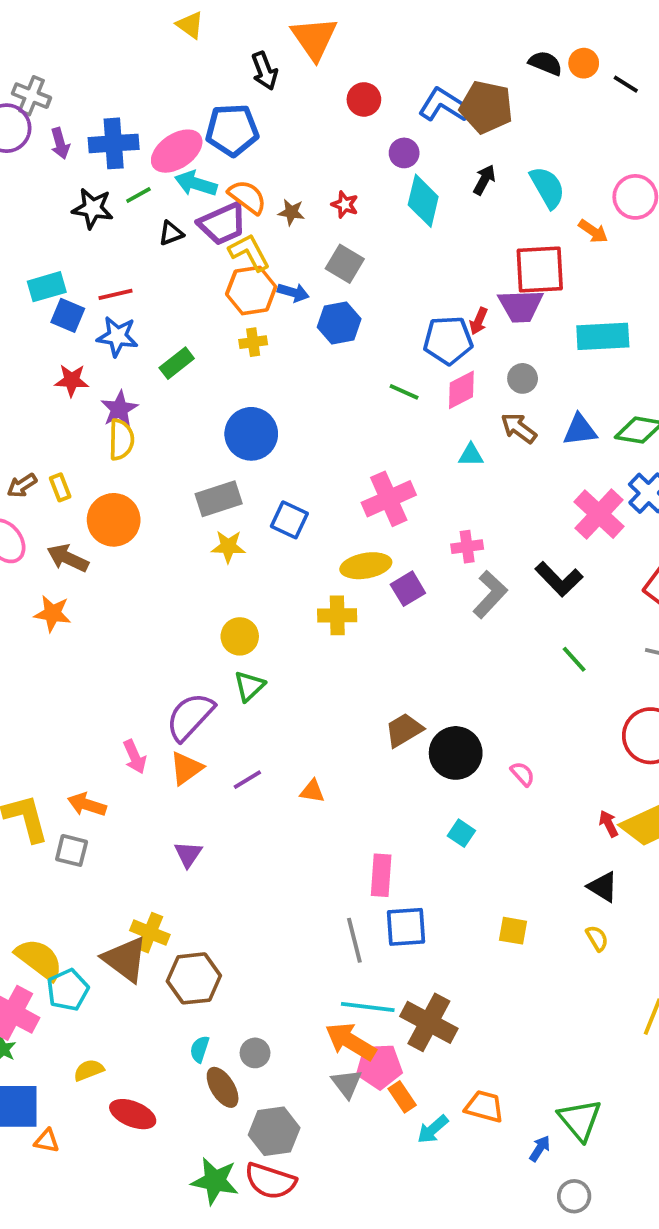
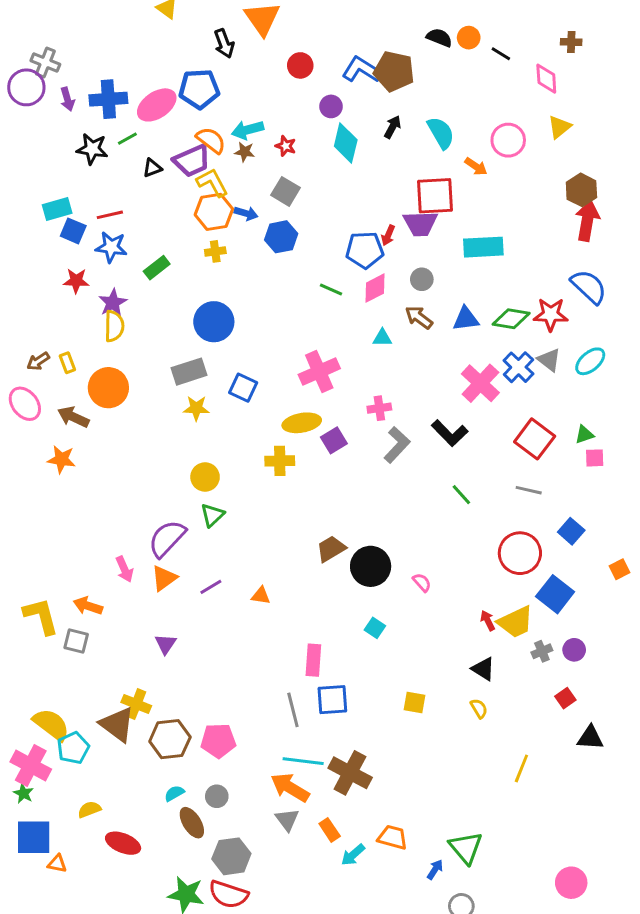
cyan arrow: (196, 184) -> (248, 130), moved, turned -32
cyan semicircle: (200, 1049) -> (174, 793), turned 42
pink pentagon: (379, 1066) -> (218, 741), moved

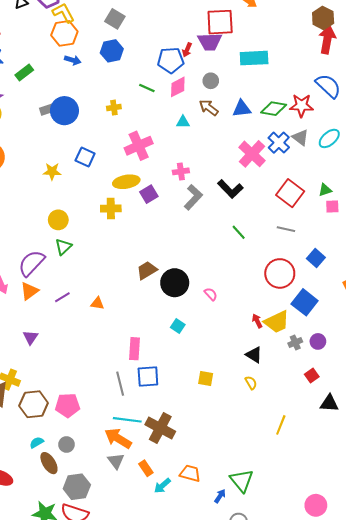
blue arrow: (246, 213) -> (73, 60), moved
yellow cross: (215, 251) -> (114, 108), moved
gray rectangle: (189, 372) -> (47, 110), moved, size x0.6

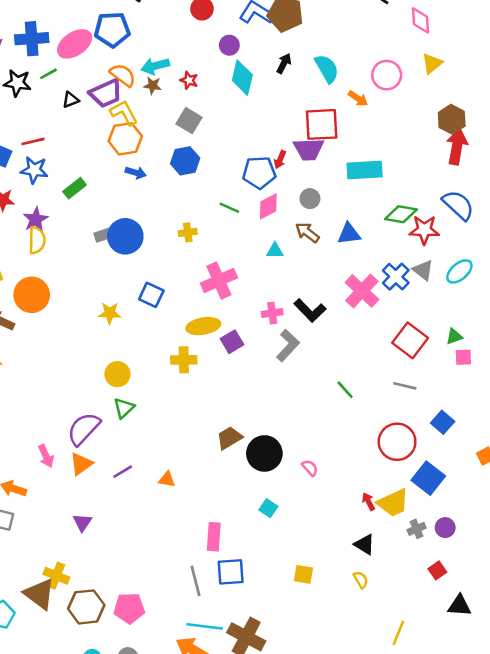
green diamond: (274, 109) -> (401, 214), moved
black L-shape: (230, 189) -> (310, 310), moved

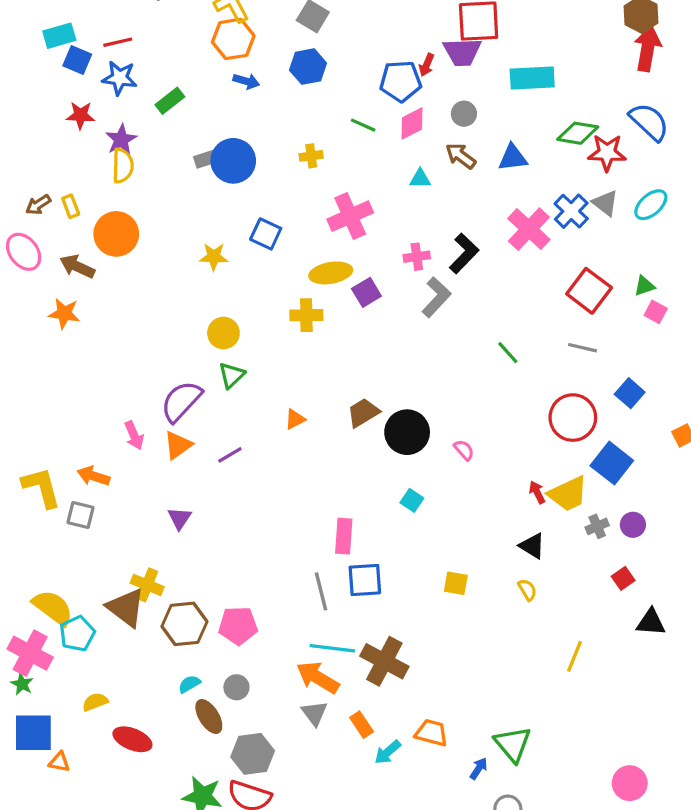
black L-shape: (310, 310) -> (464, 253), turned -92
pink square: (463, 357) -> (656, 312), turned 30
orange triangle: (167, 479) -> (295, 419), moved, turned -36

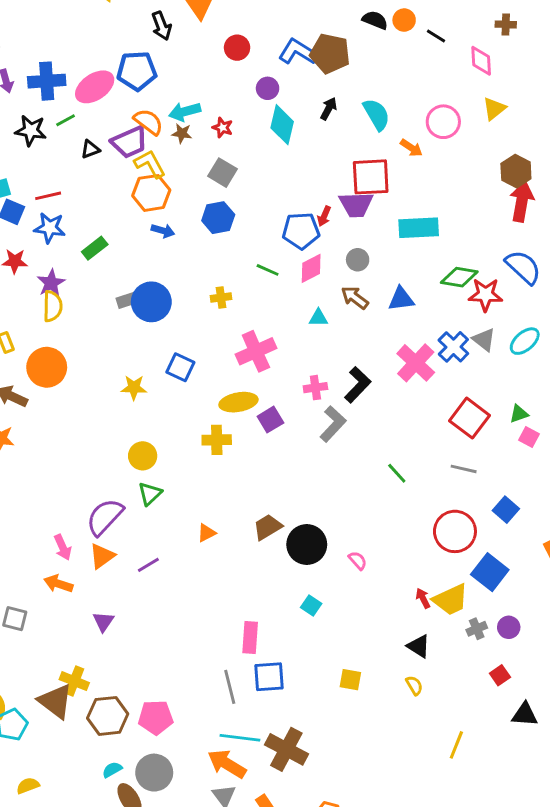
orange arrow: (93, 476) -> (58, 584), moved
gray circle: (236, 687) -> (154, 773), size x1.6

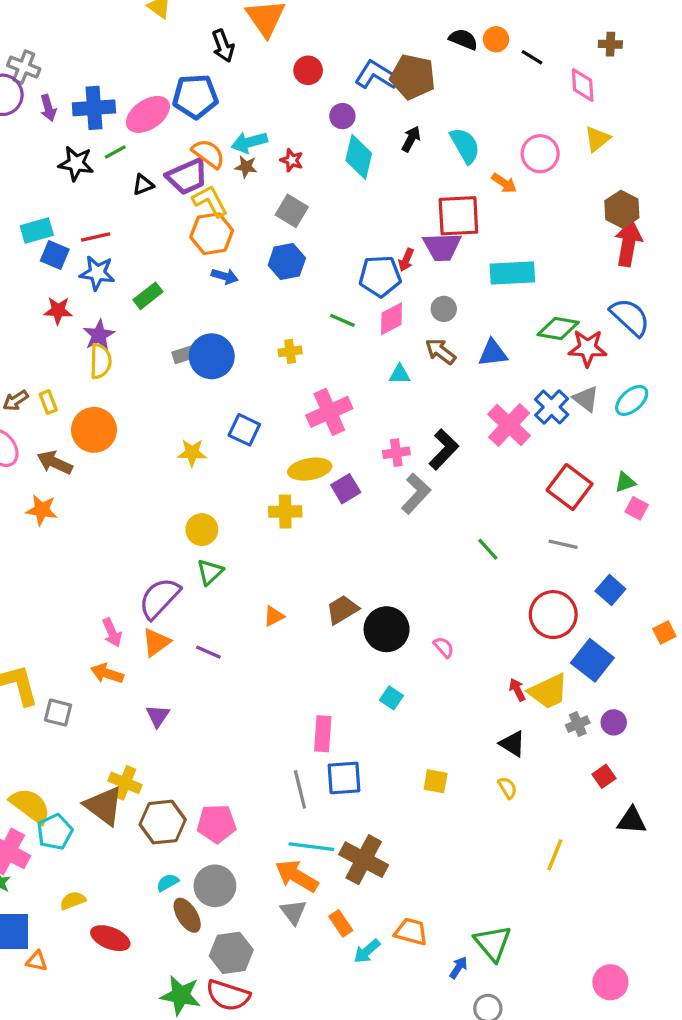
purple line: (148, 565) -> (208, 652), turned 55

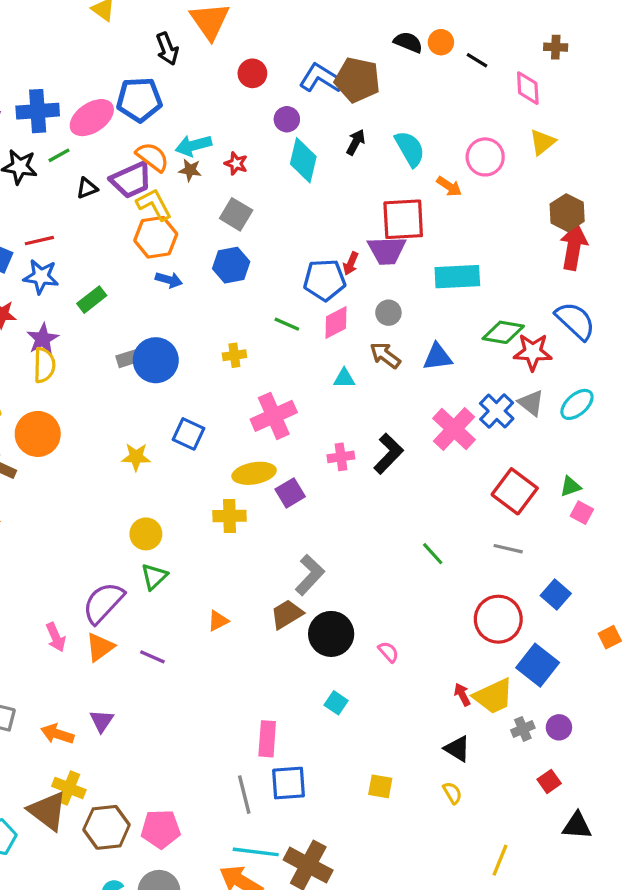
gray L-shape: (416, 494) -> (310, 575), moved
orange arrow: (107, 673) -> (57, 734), moved

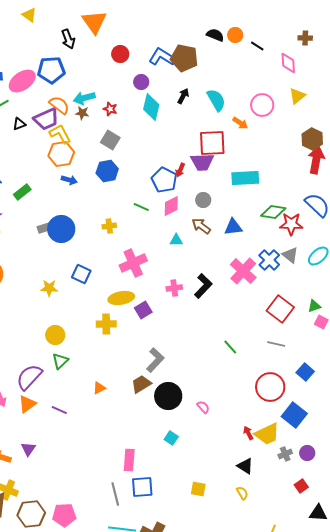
blue pentagon: (325, 280) -> (164, 180), turned 30

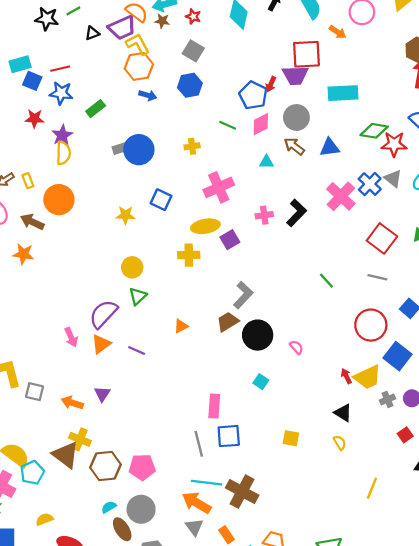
gray circle: (203, 200) -> (296, 117), size x1.5

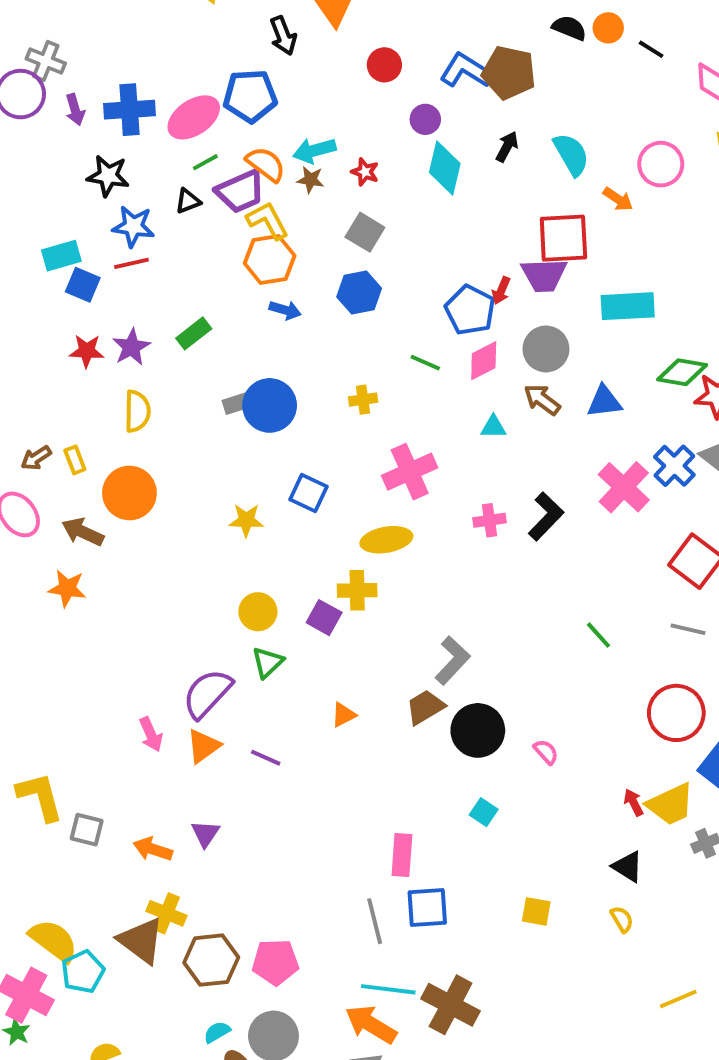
green line: (73, 11) -> (205, 162), moved
blue star: (61, 93) -> (133, 226), moved
purple star: (62, 135) -> (131, 347), moved
purple square: (230, 240) -> (324, 618), moved, turned -30
yellow line: (372, 488) -> (678, 999), turned 45

